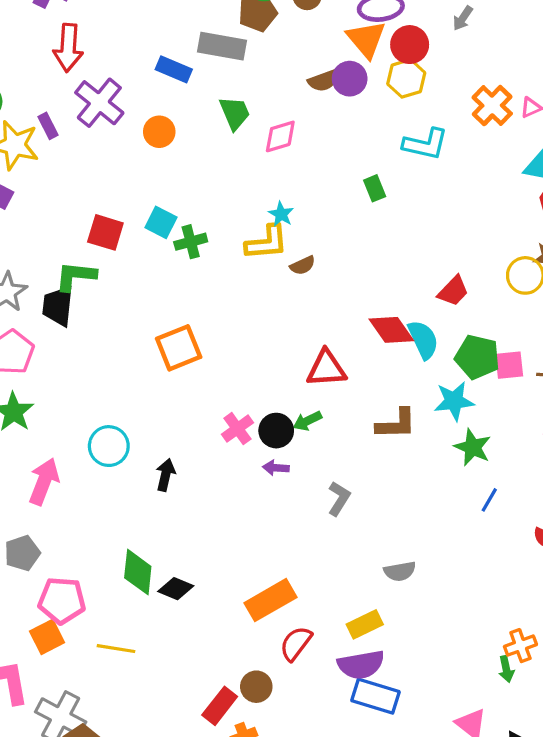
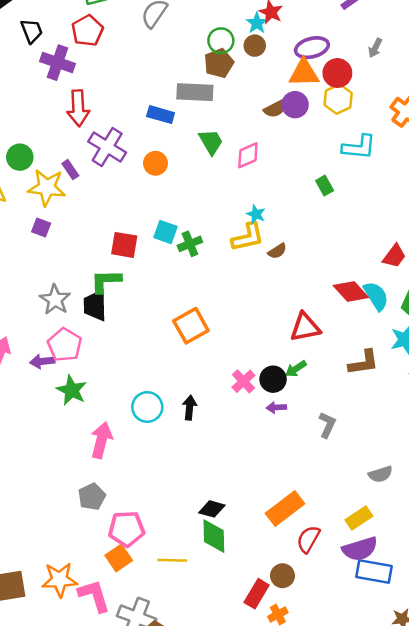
orange triangle: (366, 39) -> (304, 73), turned -44
black arrow: (166, 475) -> (190, 408), moved
green diamond: (138, 572) -> (214, 536), moved

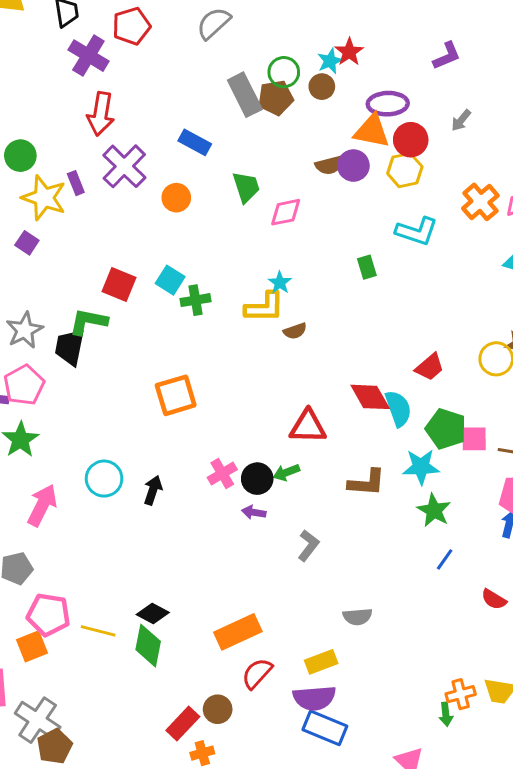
gray rectangle: (195, 92) -> (245, 95), moved, turned 48
yellow line: (172, 560) -> (98, 631), moved

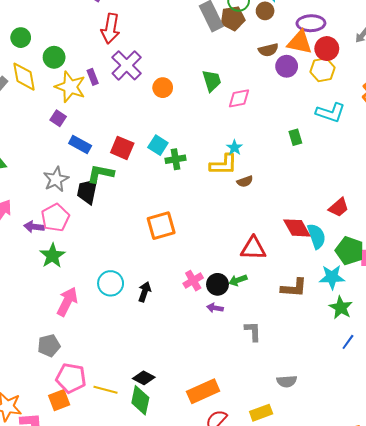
blue rectangle: (195, 142) -> (80, 144), moved
brown semicircle: (330, 165) -> (268, 50), moved
gray L-shape: (308, 546) -> (253, 331), turned -40

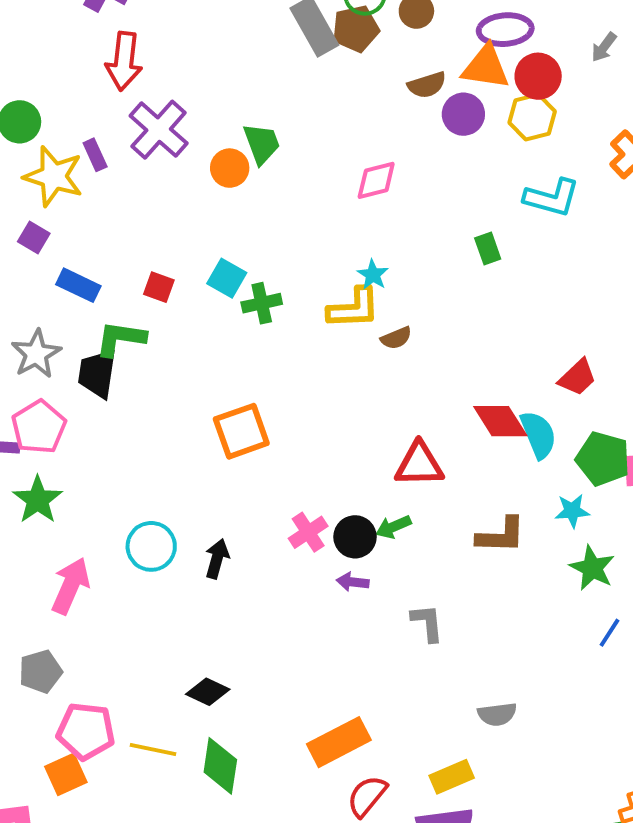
green trapezoid: (212, 81) -> (262, 144), moved
red square: (122, 148) -> (159, 287), size x0.7
cyan star: (332, 277) -> (572, 511), size x0.7
black diamond: (144, 378) -> (208, 692), moved

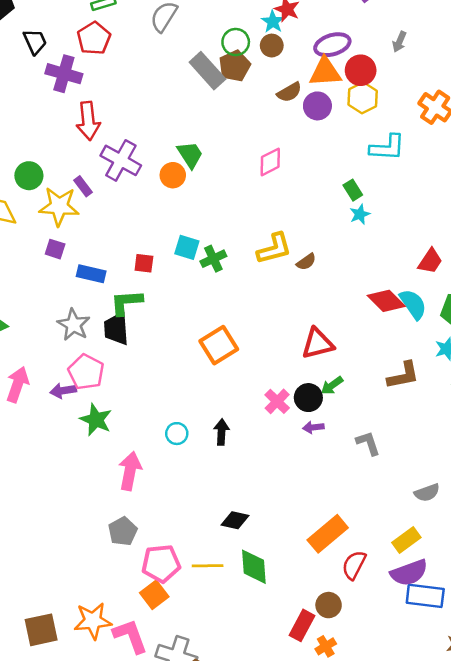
cyan star: (373, 275) -> (360, 214), moved, turned 30
red triangle: (419, 464) -> (318, 344), moved
cyan circle: (151, 546) -> (177, 434), size x0.7

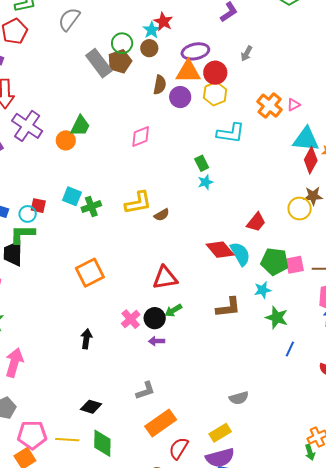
brown semicircle: (289, 92) -> (160, 85), turned -54
green trapezoid: (190, 155) -> (80, 126), turned 55
cyan circle: (177, 434) -> (28, 214), moved
gray L-shape: (368, 443) -> (145, 391), moved, turned 85

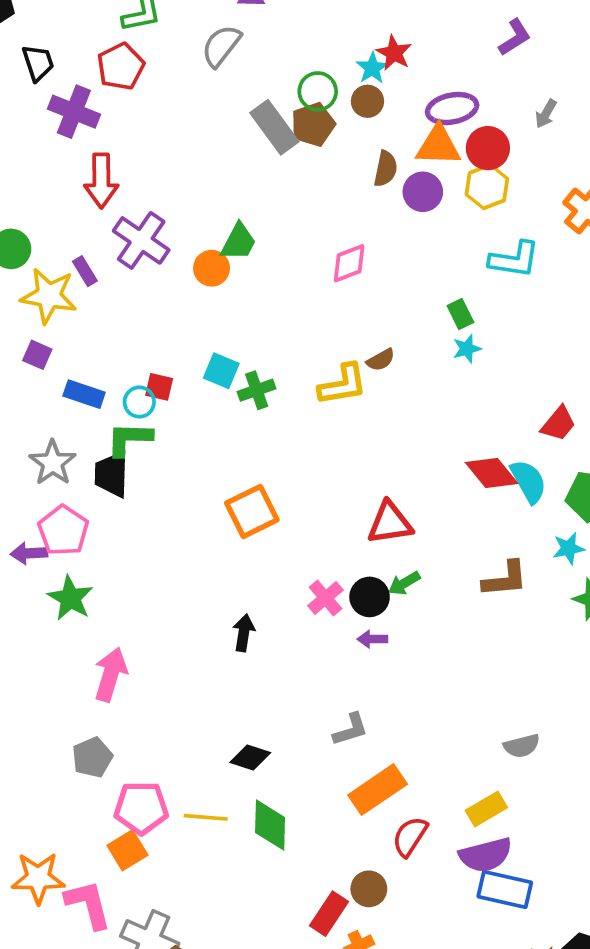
brown semicircle: (162, 215) -> (381, 360), moved

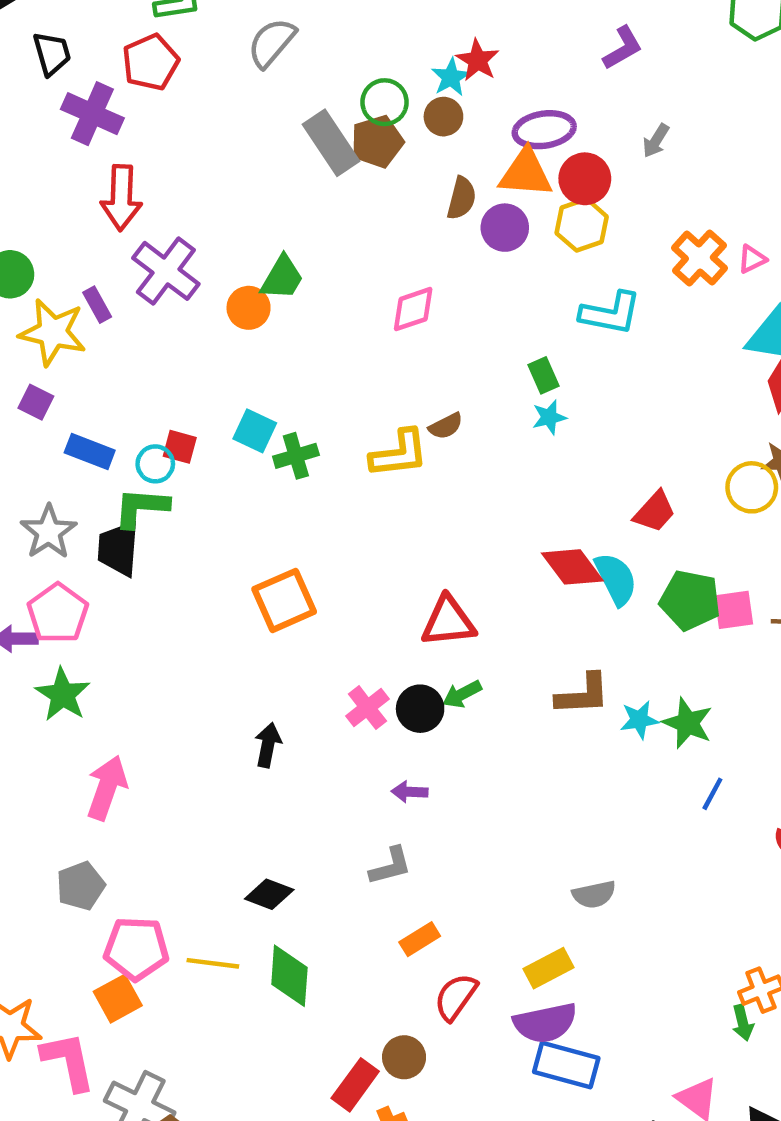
cyan star: (569, 548) -> (639, 720), moved
purple arrow: (372, 639) -> (410, 792), moved
orange rectangle: (378, 790) -> (420, 939), size x0.6

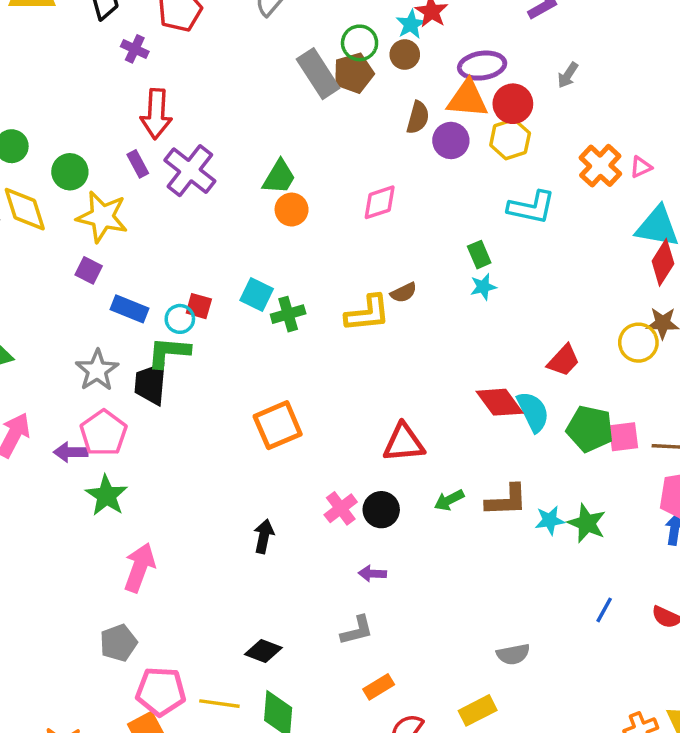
purple cross: (92, 114) -> (135, 49), size x0.6
purple rectangle: (97, 305) -> (138, 164), moved
orange circle: (249, 308) -> (292, 210), moved
green arrow: (462, 694) -> (449, 500), moved
blue line: (712, 794) -> (604, 610), moved

